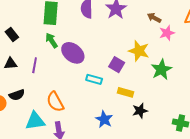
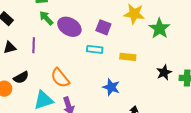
purple square: (117, 65) -> (103, 27), moved
black star: (140, 111) -> (164, 72), moved

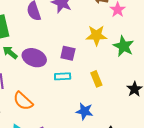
yellow rectangle: (128, 57) -> (96, 79), turned 70
orange semicircle: (60, 78) -> (23, 101), moved

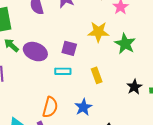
orange semicircle: (23, 101) -> (50, 107), moved, turned -120
blue star: (84, 111) -> (83, 107), turned 30

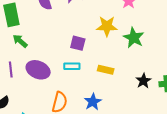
purple ellipse: (35, 52) -> (38, 70), moved
yellow rectangle: (97, 75) -> (106, 70), turned -56

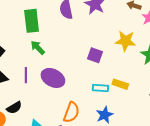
cyan rectangle: (72, 66) -> (100, 88), moved

